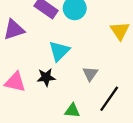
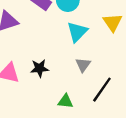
cyan triangle: (59, 51) -> (77, 32), moved

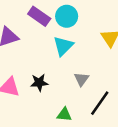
cyan triangle: (77, 32) -> (63, 46), moved

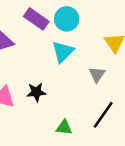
gray triangle: (81, 79) -> (97, 74), moved

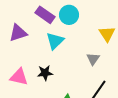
cyan triangle: (63, 52) -> (55, 41), moved

